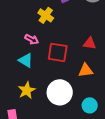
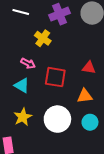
cyan circle: (90, 105) -> (90, 122), moved

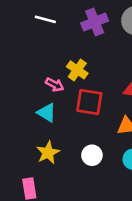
yellow cross: (43, 38) -> (77, 70), moved
white circle: (57, 119) -> (92, 155), size x0.6

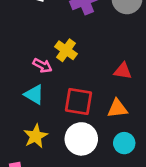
red square: (89, 102) -> (78, 102), moved
white circle: (92, 155) -> (81, 139), size x1.5

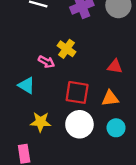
cyan triangle: (34, 95) -> (26, 85), moved
yellow star: (36, 136) -> (41, 122), turned 30

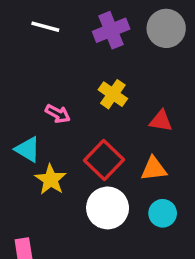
yellow cross: (66, 49) -> (113, 94), moved
red square: (77, 92) -> (104, 160), turned 35
yellow star: (41, 122) -> (51, 180), moved, turned 30

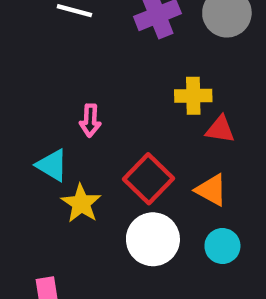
yellow cross: (113, 94) -> (193, 96), moved, turned -36
pink arrow: (58, 114) -> (90, 120), turned 65
orange triangle: (154, 169) -> (211, 190), turned 36

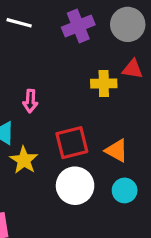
red triangle: (220, 129) -> (133, 69), moved
red square: (148, 179) -> (72, 143), turned 32

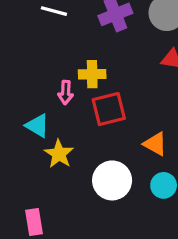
yellow cross: (104, 83) -> (92, 74), moved
red square: (72, 143) -> (109, 109), moved

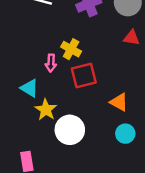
yellow cross: (92, 74) -> (71, 49), turned 30
white circle: (112, 180) -> (70, 130), moved

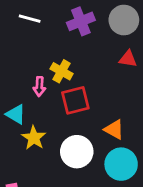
white circle: (70, 130) -> (77, 152), moved
cyan circle: (125, 134) -> (121, 164), size x1.5

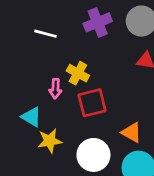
white line: (30, 19) -> (46, 34), moved
yellow star: (34, 138) -> (50, 141), turned 30

